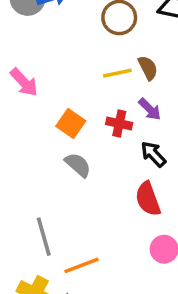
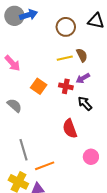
purple arrow: (150, 109) -> (83, 78), turned 104
gray semicircle: (78, 165) -> (14, 105), moved
red semicircle: (148, 199) -> (70, 129), moved

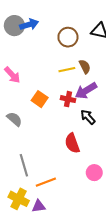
purple arrow: (83, 78) -> (86, 91), size x1.5

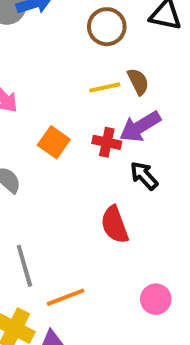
pink circle: (94, 173) -> (156, 299), moved

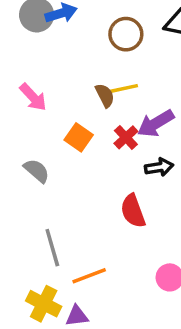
brown semicircle: (138, 82) -> (105, 95), moved
red cross: (107, 142) -> (126, 137), turned 35
black arrow: (144, 176) -> (159, 167), turned 124

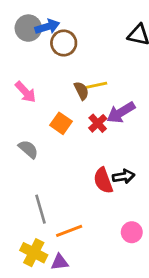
brown circle: (126, 34) -> (64, 43), moved
black arrow: (159, 167) -> (124, 176), moved

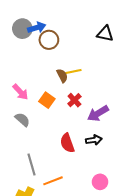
pink arrow: (26, 92) -> (20, 92), moved
purple arrow: (121, 112) -> (98, 113), moved
red semicircle: (103, 180) -> (67, 143), moved

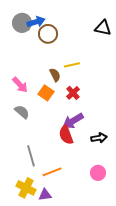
brown semicircle: (62, 76) -> (55, 75), moved
purple arrow: (98, 113) -> (73, 121), moved
black arrow: (94, 140) -> (99, 138), moved

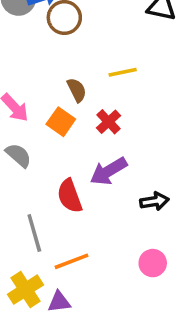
yellow line: (72, 65) -> (123, 72), moved
red semicircle: (66, 135) -> (70, 196), moved
yellow cross: (26, 188) -> (25, 290), turned 30

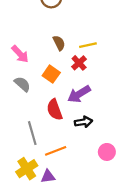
yellow line: (123, 72) -> (88, 45), moved
orange square: (61, 122) -> (51, 74), moved
black arrow: (154, 201) -> (83, 122), moved

